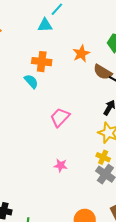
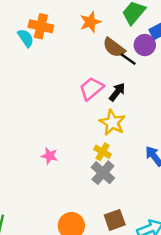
cyan semicircle: (31, 81) -> (26, 38), moved
pink trapezoid: (60, 117) -> (91, 89), moved

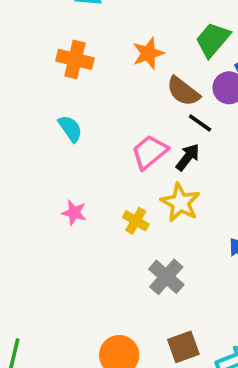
cyan semicircle: (26, 38) -> (70, 129), moved
black line: (128, 59) -> (200, 123), moved
yellow cross: (103, 152) -> (136, 221), moved
pink star: (49, 156) -> (74, 213), moved

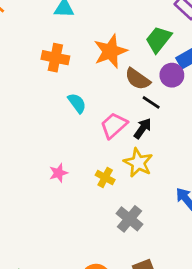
orange star: (148, 53) -> (110, 51), size x1.4
cyan semicircle: (70, 129) -> (77, 103), moved
pink star: (74, 213) -> (58, 173), turned -30

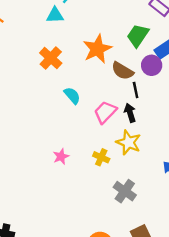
orange cross: (55, 58) -> (51, 58), turned 35
black line: (151, 102) -> (136, 90), turned 49
black arrow: (143, 128) -> (130, 113), turned -48

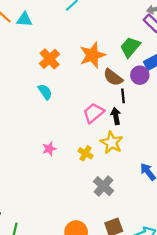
cyan triangle: (55, 15) -> (24, 19), moved
cyan semicircle: (72, 96) -> (45, 92), moved

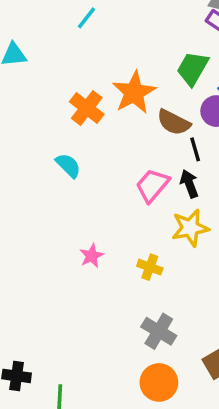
orange cross: (50, 59) -> (87, 108), moved
yellow star: (112, 143) -> (190, 228), turned -30
yellow cross: (85, 153) -> (150, 267), moved
gray cross: (103, 186) -> (159, 331), moved

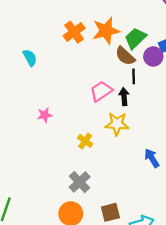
green trapezoid: (193, 68) -> (135, 38), moved
cyan semicircle: (68, 165) -> (30, 58), moved
pink star: (92, 256) -> (45, 115), moved

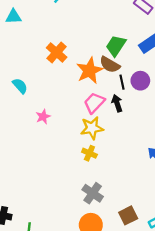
orange star: (106, 31) -> (90, 71), moved
purple circle: (153, 56) -> (140, 81), moved
pink star: (45, 115) -> (43, 117), moved
yellow star: (117, 124) -> (92, 128), moved

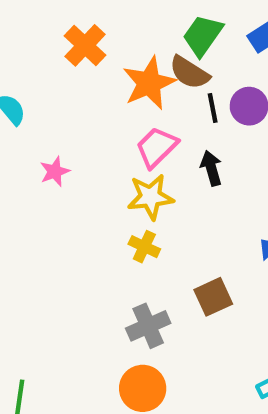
black arrow: (117, 103) -> (211, 168), moved
gray cross: (93, 193) -> (148, 326), turned 30
brown square: (128, 215) -> (213, 297), moved

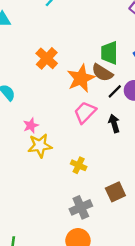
green trapezoid: (203, 35) -> (109, 53), turned -35
black line: (213, 108) -> (115, 91), turned 56
yellow star: (150, 197) -> (40, 146), moved

